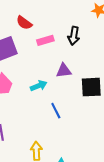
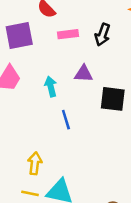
cyan arrow: (39, 86) -> (51, 87), turned -91

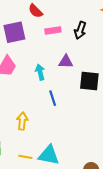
yellow arrow: (35, 163) -> (22, 121), moved

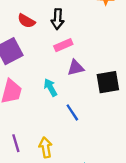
black arrow: (80, 30) -> (58, 19), moved
pink rectangle: (53, 31) -> (63, 45), moved

